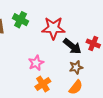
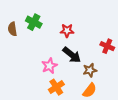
red star: (53, 28) -> (67, 31), size x0.6
black arrow: (72, 46) -> (72, 55), moved

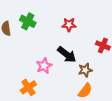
red star: (67, 31) -> (69, 25), moved
orange cross: (56, 87) -> (28, 87), moved

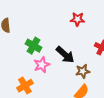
green cross: (28, 21) -> (34, 46), moved
red star: (69, 25) -> (77, 19), moved

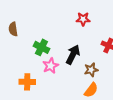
black arrow: (65, 55) -> (73, 55), turned -102
orange cross: (25, 86) -> (27, 82), moved, turned 35

